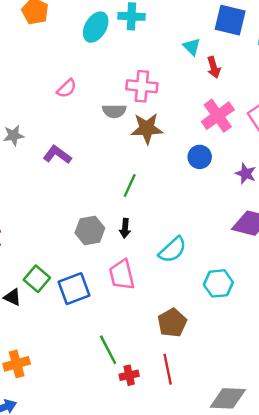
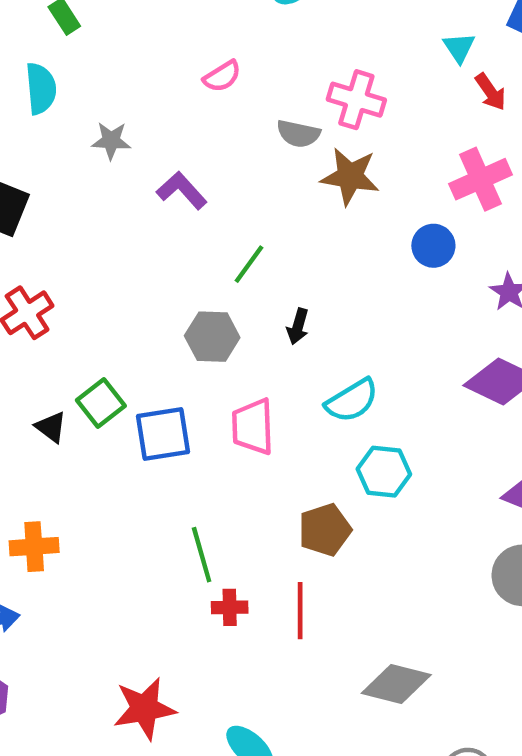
red arrow: (214, 67) -> (491, 92), turned -30
green line: (130, 185) -> (249, 264), moved
black arrow: (125, 228) -> (298, 326), moved
cyan hexagon: (218, 283) -> (384, 472), moved

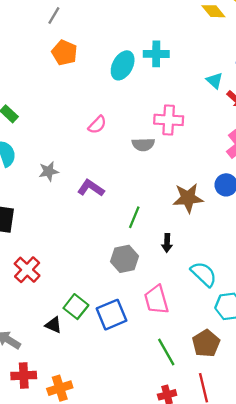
brown star: (350, 176) -> (188, 198), moved
cyan semicircle: (352, 401) -> (204, 274), turned -92
green line: (202, 555) -> (166, 352), moved

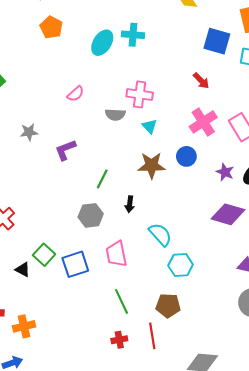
cyan triangle: (215, 81) -> (150, 126), moved
purple L-shape: (91, 188) -> (65, 150), turned -60
brown pentagon: (206, 343) -> (168, 306), moved, turned 30

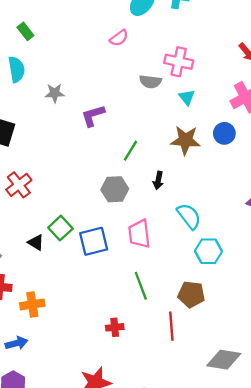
pink semicircle: (76, 94) -> (119, 38), moved
red cross: (119, 340) -> (115, 327), moved

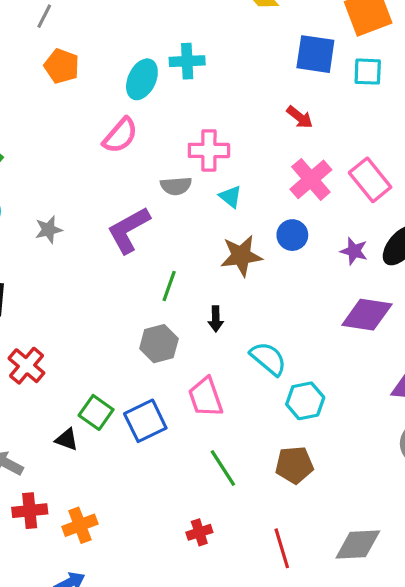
pink semicircle: (119, 38) -> (120, 135), size x1.4
purple L-shape: (93, 116) -> (129, 230), moved, size x1.4
red line: (171, 326) -> (282, 548), moved

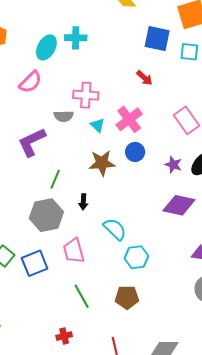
pink cross: (311, 179) -> (129, 119), moved
gray hexagon: (159, 344) -> (46, 215), size x1.4

